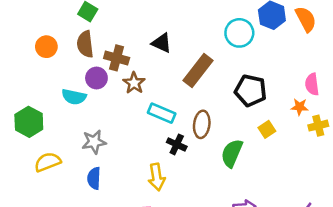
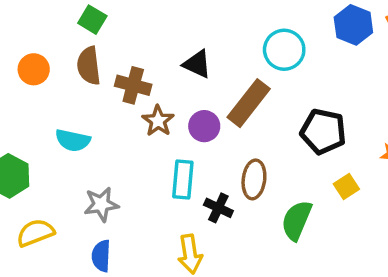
cyan circle: (239, 33) -> (284, 50), moved
purple circle: (96, 78) -> (204, 126), moved
cyan rectangle: (162, 113) -> (183, 179), moved, turned 72

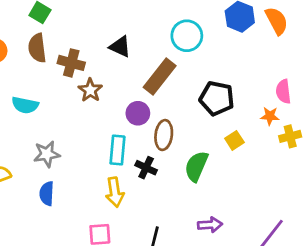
purple circle: (204, 126) -> (138, 113), moved
cyan rectangle: (183, 179) -> (117, 150), moved
black cross: (218, 208) -> (146, 168), moved

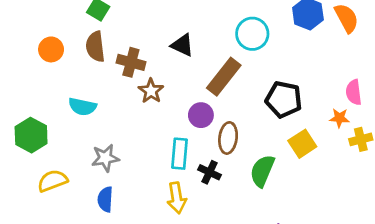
yellow square: (234, 140) -> (302, 144), size x1.4

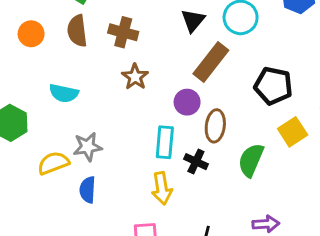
black triangle: (182, 45) -> (193, 20), moved, turned 45
brown cross: (131, 62) -> (123, 32), moved
yellow semicircle: (52, 181) -> (53, 163), moved

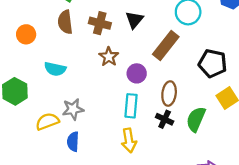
black triangle: (193, 20) -> (134, 20), moved
orange circle: (31, 34) -> (26, 34), moved
purple circle: (187, 102) -> (137, 73), moved
black cross: (196, 162) -> (165, 119), moved

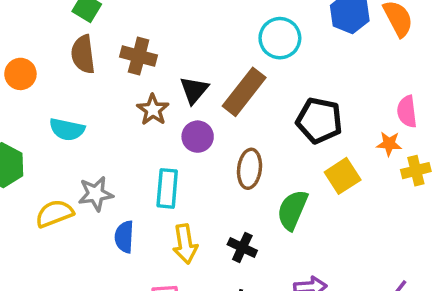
black triangle: (134, 20) -> (194, 90), moved
cyan rectangle: (131, 106) -> (167, 188), moved
black cross: (165, 119) -> (242, 248), moved
blue semicircle: (73, 142) -> (124, 237), moved

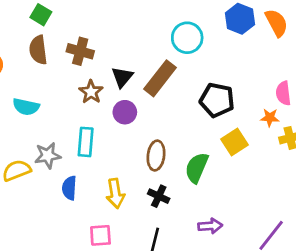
brown ellipse: (249, 169) -> (156, 156), moved
cyan rectangle: (167, 188) -> (86, 142), moved

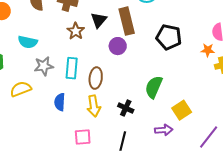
brown rectangle: (160, 78) -> (127, 21), turned -52
purple circle: (125, 112) -> (118, 46), moved
yellow square: (235, 142) -> (182, 110), moved
gray star: (48, 156) -> (44, 66), moved
brown ellipse: (156, 156) -> (96, 78), moved

